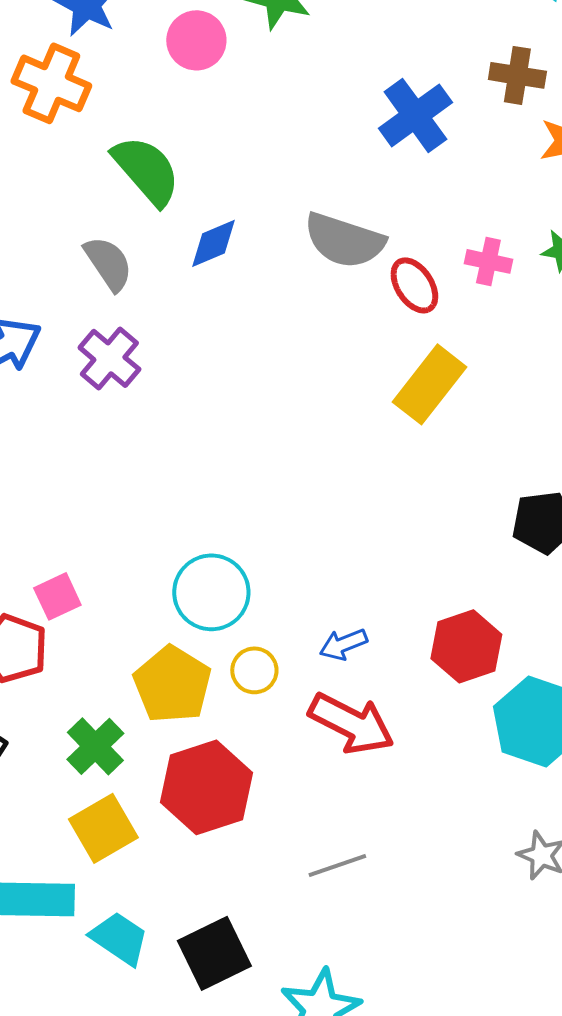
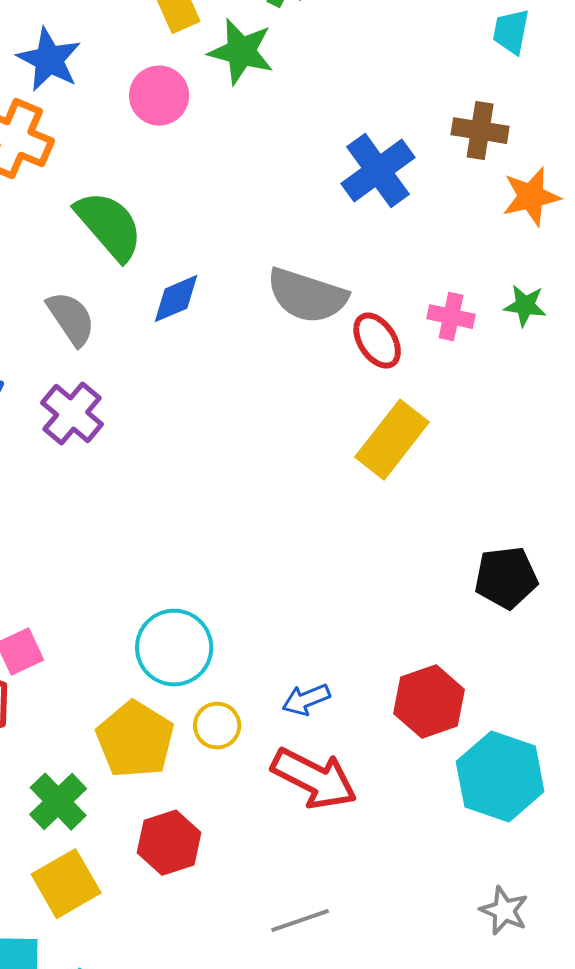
red hexagon: (206, 787) -> (169, 843), size x0.7

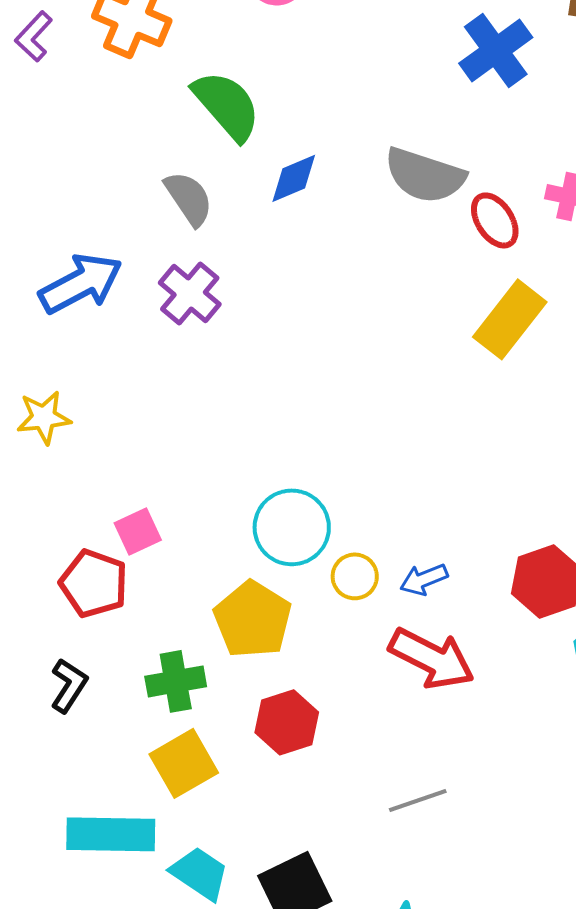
yellow circle: (217, 726) -> (355, 576), moved
green cross: (58, 802) -> (176, 681), turned 34

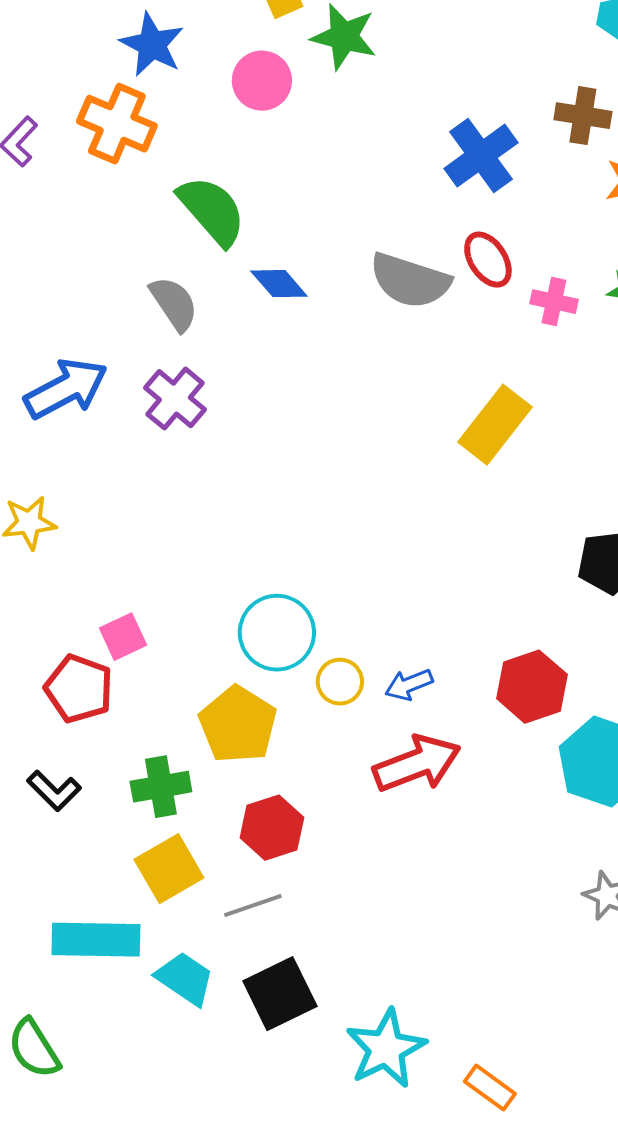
blue diamond: (294, 178) -> (279, 284), turned 72
red ellipse: (495, 220) -> (488, 260), moved
red arrow: (432, 658) -> (417, 764), turned -48
black L-shape: (69, 685) -> (54, 791), turned 102
gray line: (418, 800) -> (253, 906), moved

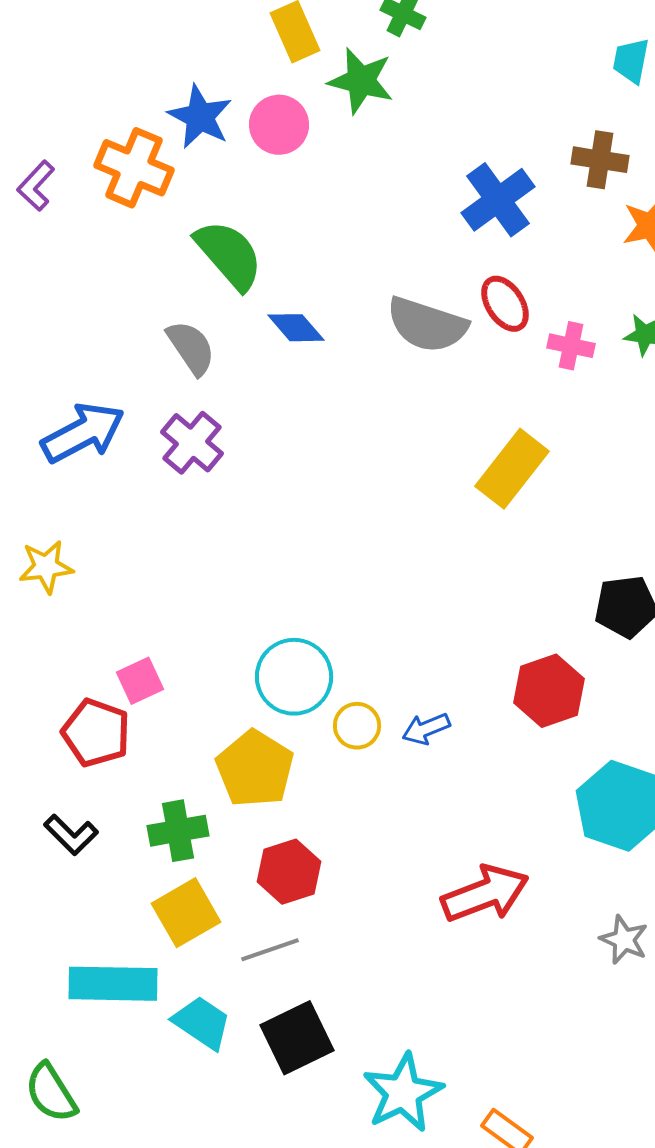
blue star: (152, 45) -> (200, 117), moved
red hexagon: (532, 687) -> (549, 691), moved
red arrow: (417, 764) -> (485, 894), moved

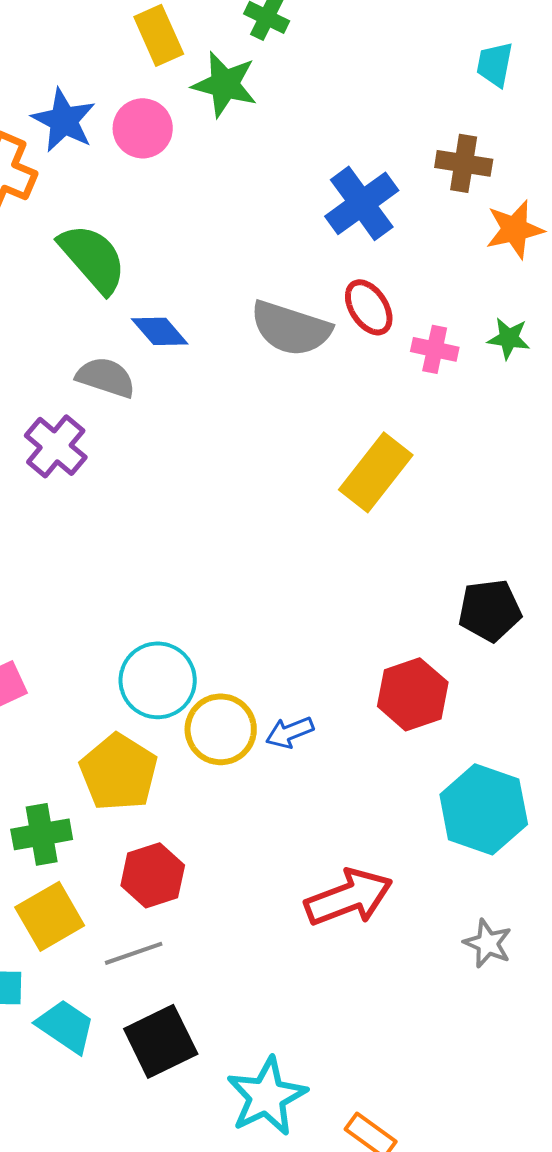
gray semicircle: (191, 348) -> (106, 377), moved, turned -38
yellow circle: (357, 726) -> (221, 729), size x1.5

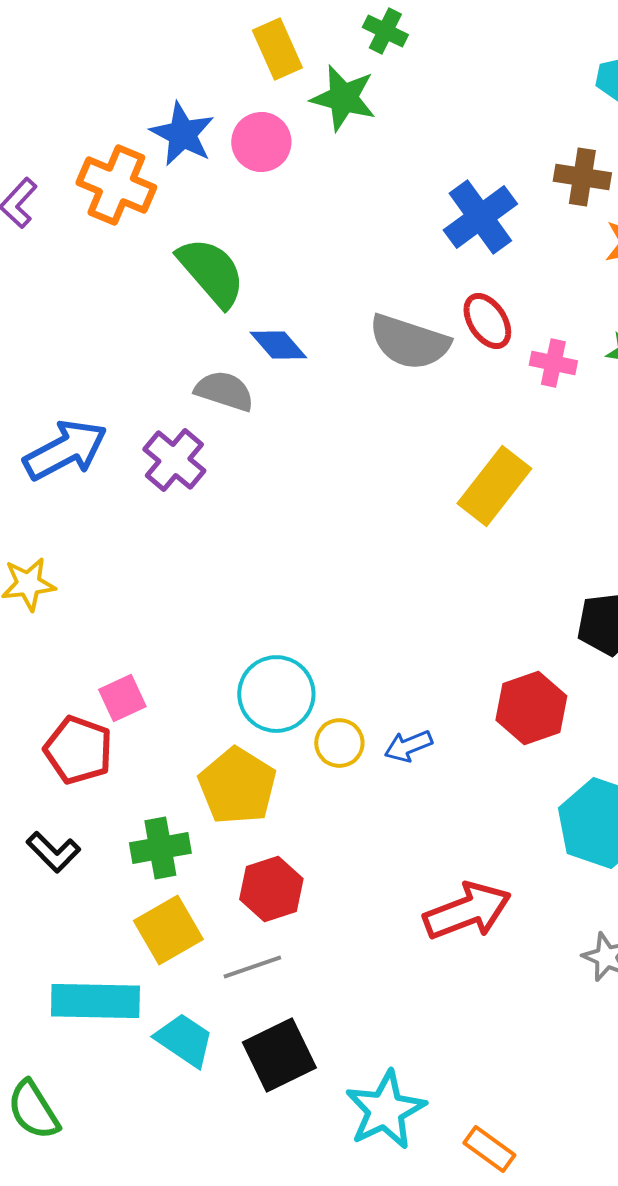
yellow circle: (221, 729) -> (339, 743), size x0.7

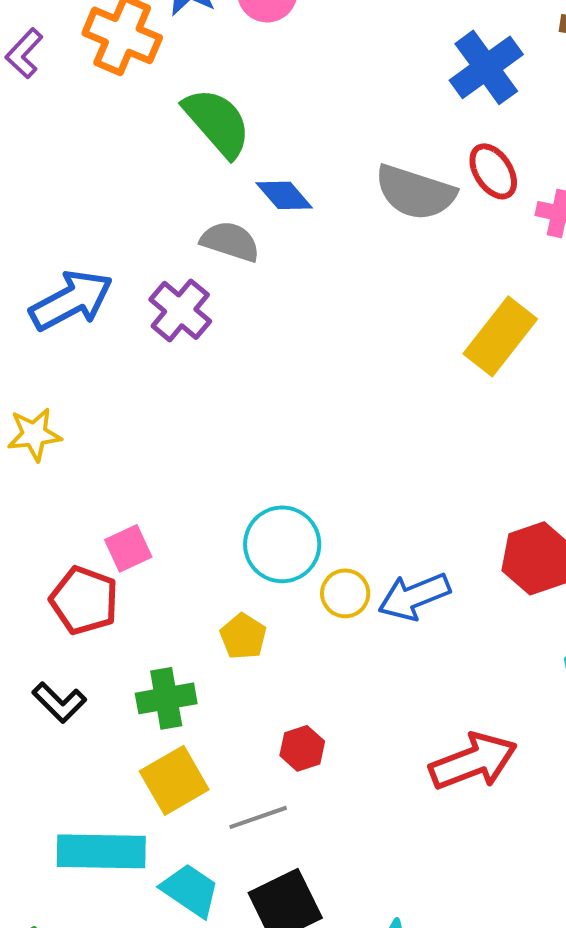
blue arrow: (408, 746) -> (414, 596), size x1.5
yellow pentagon: (237, 786) -> (243, 636), size x0.6
red hexagon: (271, 889) -> (302, 748), moved, size x0.7

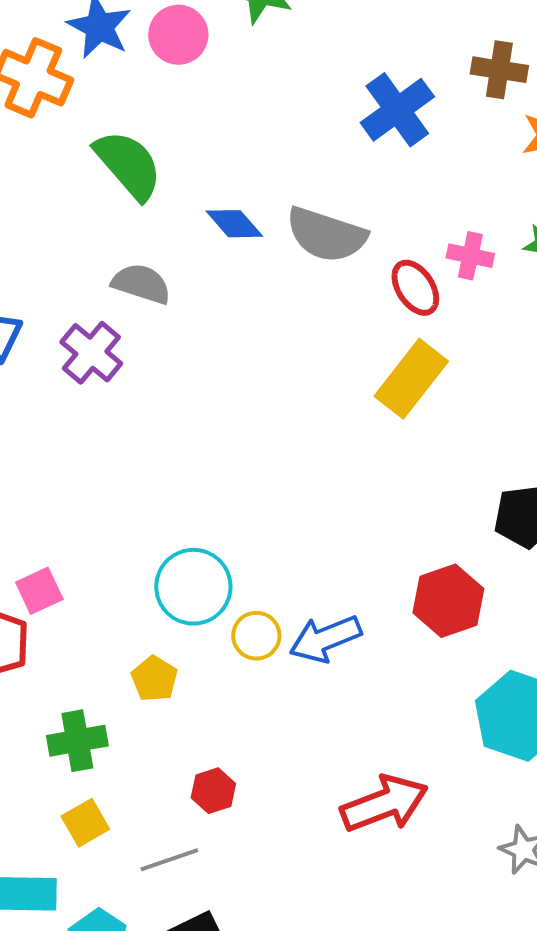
red ellipse: (493, 171) -> (415, 288), moved
blue diamond: (284, 195) -> (234, 224), moved
yellow square: (174, 780) -> (85, 823), size x0.7

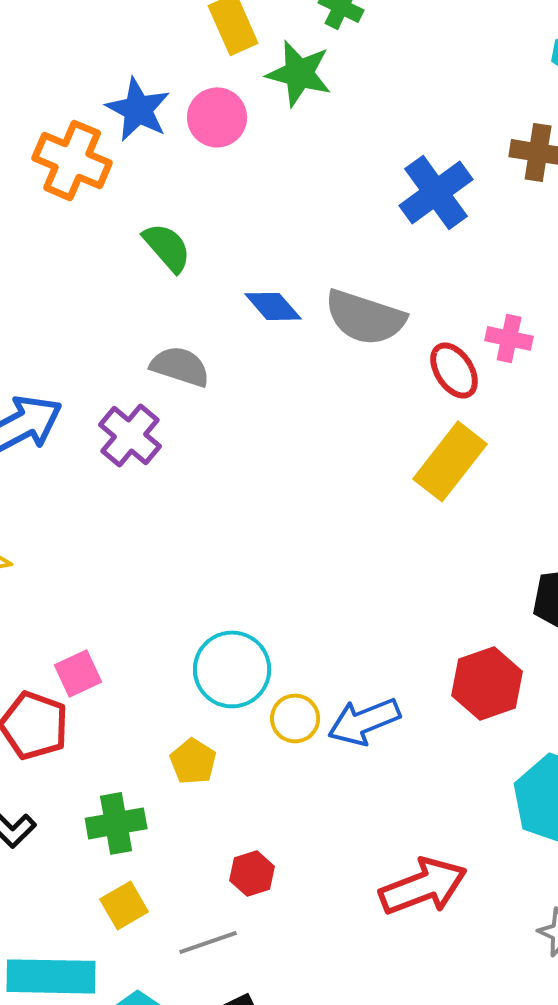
green semicircle: (128, 165) -> (167, 247), size x0.7

